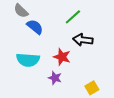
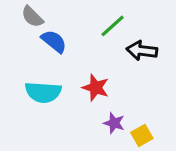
black arrow: (83, 40) -> (142, 51), moved
purple star: (55, 78) -> (114, 123), moved

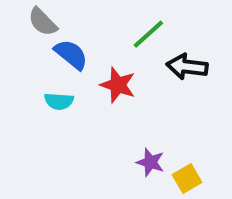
red star: (96, 88) -> (118, 85), moved
cyan semicircle: (43, 92) -> (59, 101), moved, size x0.6

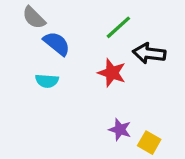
red star: (118, 85) -> (112, 73), moved
yellow square: (187, 178) -> (149, 143), turned -30

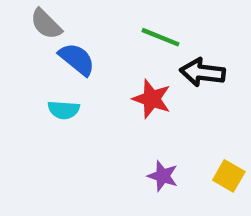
green line: (118, 27) -> (161, 37), turned 64
yellow square: (149, 143) -> (229, 176), moved

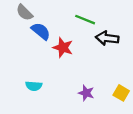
red star: (152, 99) -> (63, 48), moved
cyan semicircle: (64, 110) -> (34, 86), moved

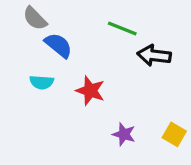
red star: (63, 48) -> (90, 91), moved
cyan semicircle: (34, 86) -> (42, 82), moved

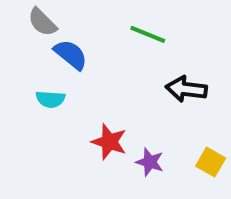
black arrow: (154, 55) -> (186, 89), moved
red star: (90, 91) -> (109, 142), moved

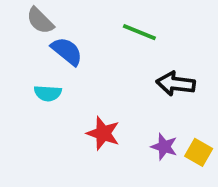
purple star: (150, 162) -> (164, 147), moved

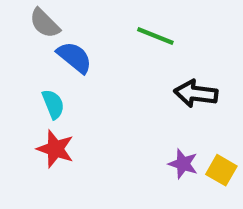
cyan semicircle: (48, 93) -> (53, 104), turned -116
red star: (103, 133) -> (55, 149), moved

